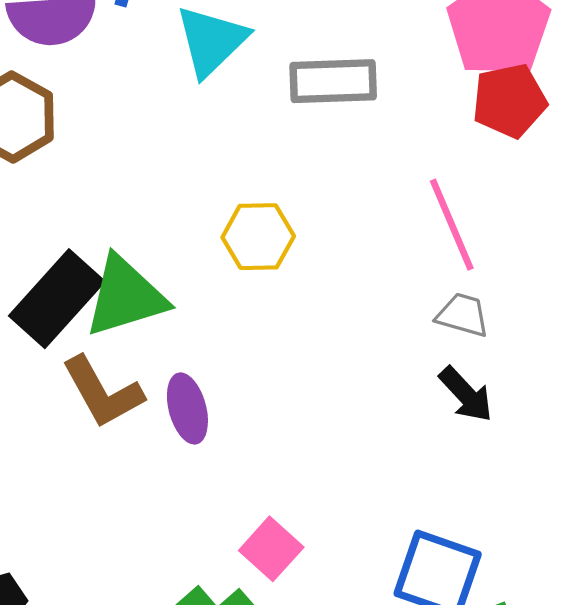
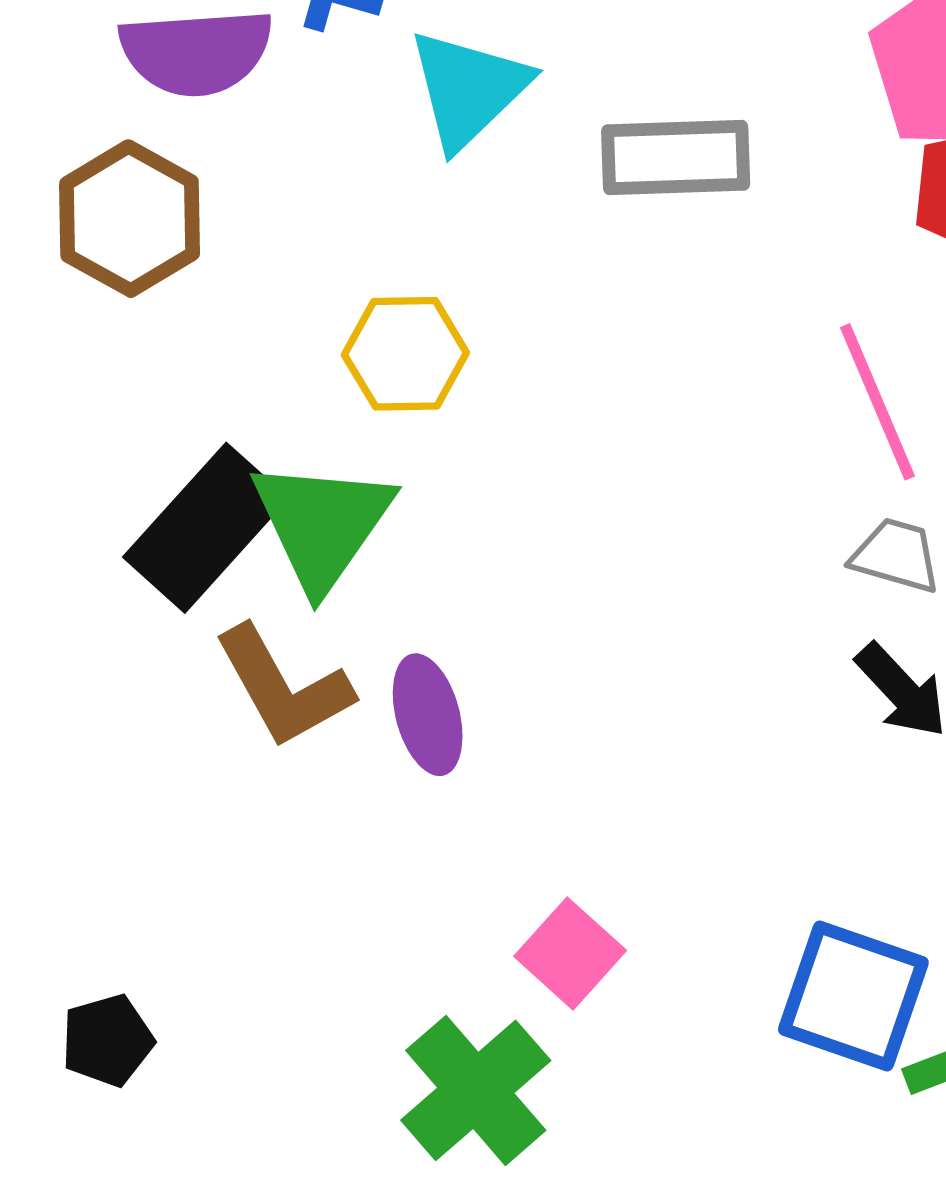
yellow hexagon: (258, 237) -> (405, 354), moved
green triangle: (125, 296) -> (322, 524), turned -38

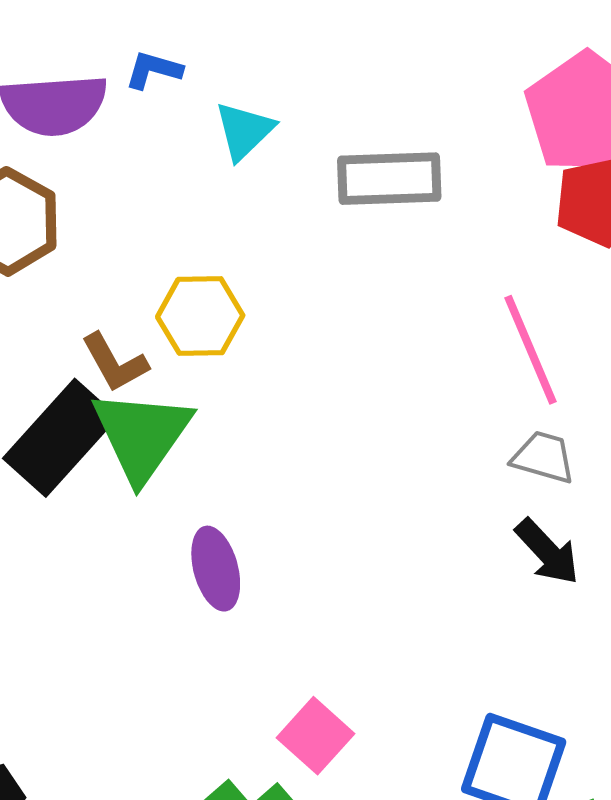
cyan triangle: (468, 89) -> (244, 131), size x0.7
brown L-shape: (283, 687) -> (115, 363), moved, size x0.7

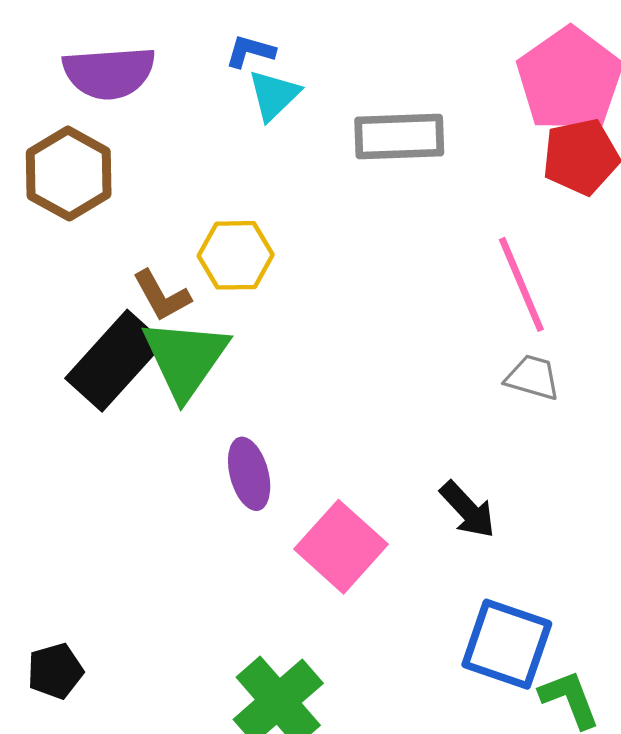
blue L-shape: (154, 70) -> (250, 51), moved
black arrow: (547, 552) -> (468, 510), moved
pink square: (315, 736) -> (341, 547), moved, size x1.4

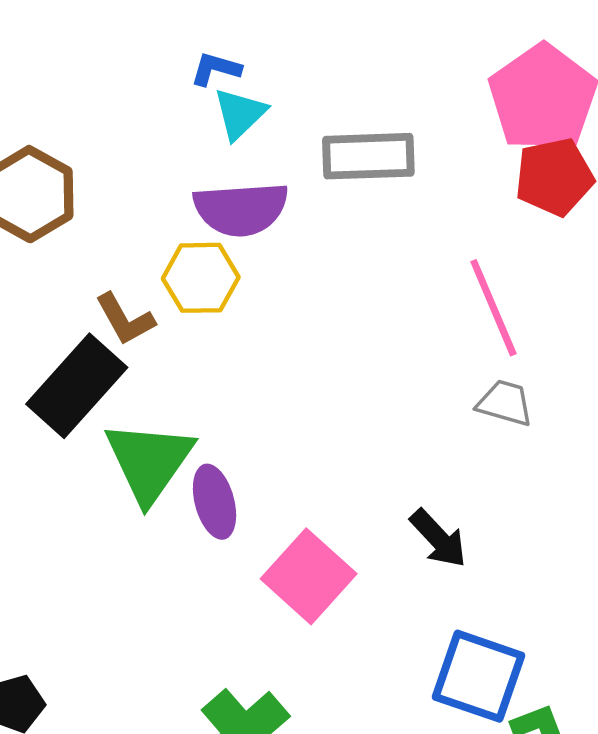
purple semicircle: (109, 73) -> (241, 209), moved
green triangle: (185, 358) -> (149, 462), moved

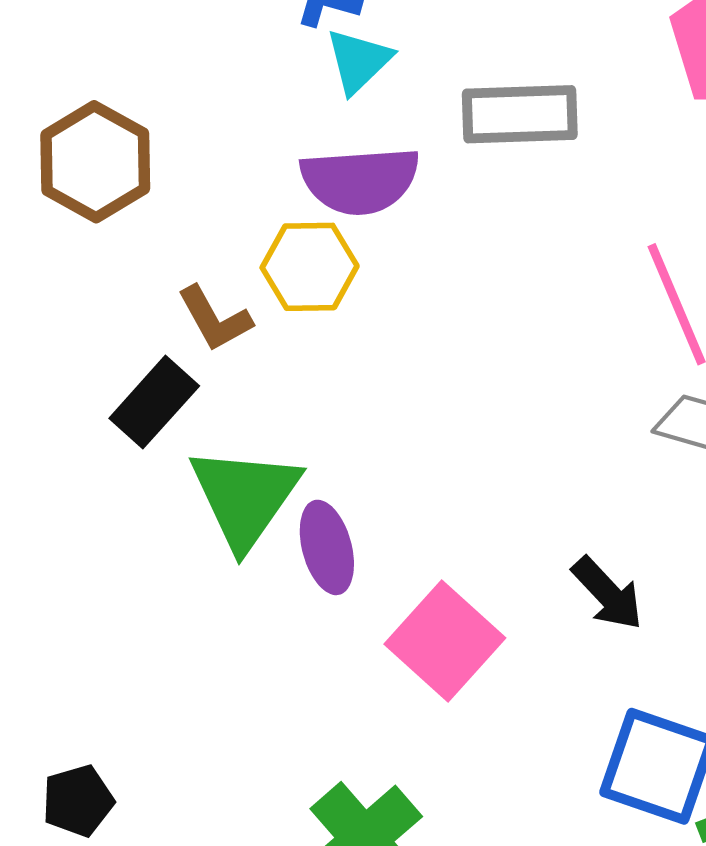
black rectangle: (77, 386) -> (154, 402), size x0.7

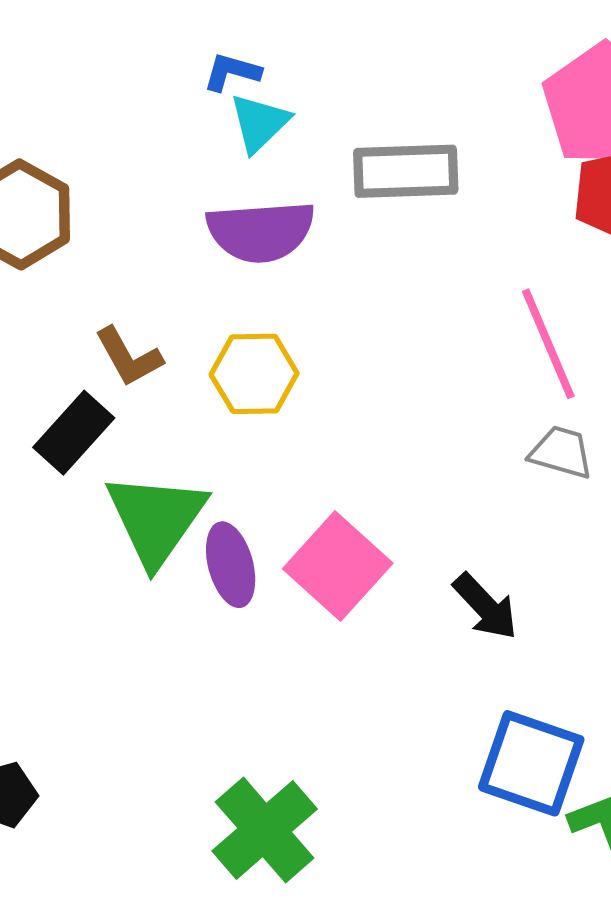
yellow hexagon: (310, 267) -> (254, 374), moved
pink square: (445, 641) -> (338, 566), moved

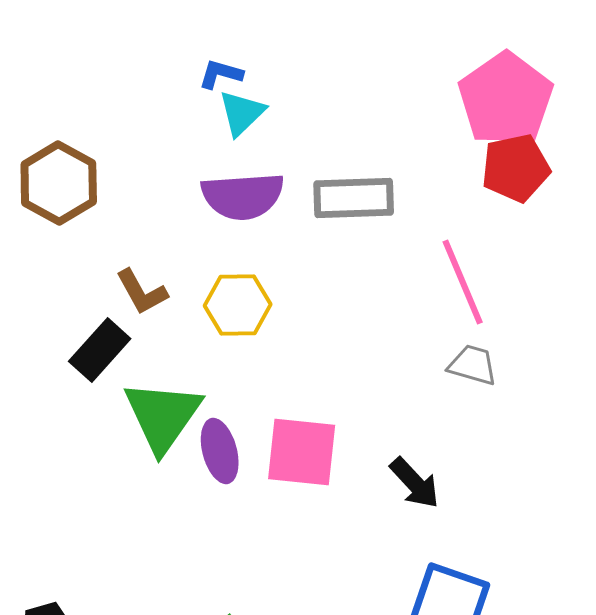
gray rectangle: (406, 171) -> (354, 198), moved
pink square: (338, 566) -> (302, 452), turned -36

